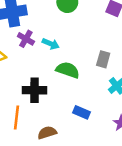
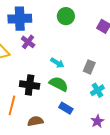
cyan arrow: (51, 44) -> (57, 63), moved
green semicircle: (68, 70) -> (59, 84), moved

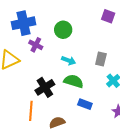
green circle: (66, 16) -> (63, 30), moved
black cross: (30, 85) -> (45, 87), turned -30

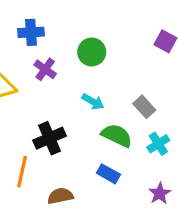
blue cross: (24, 23) -> (31, 32), size x0.7
gray rectangle: (101, 59) -> (144, 107), turned -64
green semicircle: (74, 81) -> (117, 135), moved

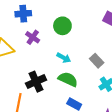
green semicircle: (117, 135) -> (68, 79), moved

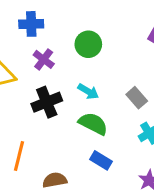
black cross: (36, 82) -> (47, 102), moved

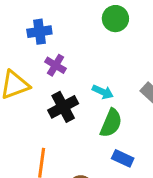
green circle: (88, 44) -> (115, 19), moved
green semicircle: (93, 124) -> (111, 123), turned 92

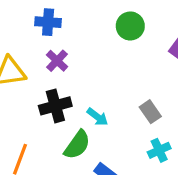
cyan arrow: (103, 92) -> (98, 117), moved
green semicircle: (111, 123) -> (77, 145), moved

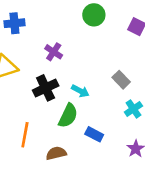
blue cross: (48, 22) -> (14, 23), moved
purple cross: (57, 61) -> (54, 52), moved

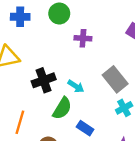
green circle: (94, 15) -> (59, 13), moved
purple cross: (54, 52) -> (83, 38), moved, turned -35
gray rectangle: (121, 80) -> (115, 79), size x1.5

